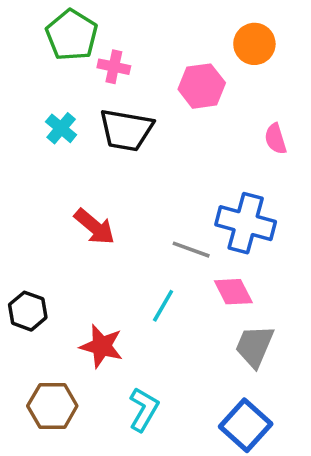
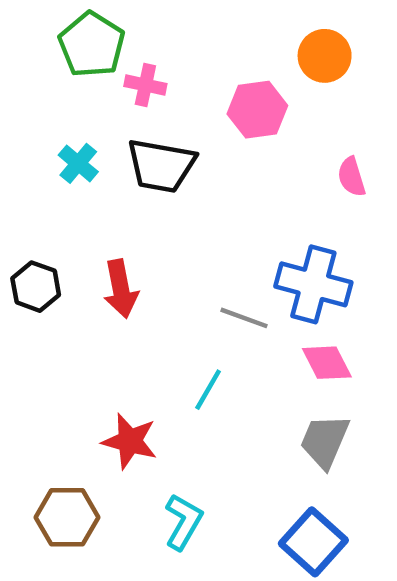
red arrow: (94, 227) -> (121, 289), turned 39
pink diamond: (233, 292) -> (327, 363), moved
black hexagon: (28, 311) -> (36, 287), moved

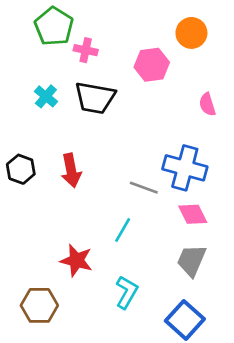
cyan L-shape: (183, 522) -> (127, 292), moved

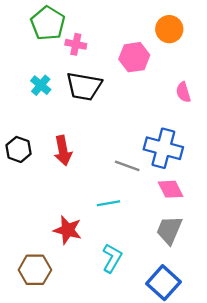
cyan line: (123, 230) -> (109, 203), turned 50

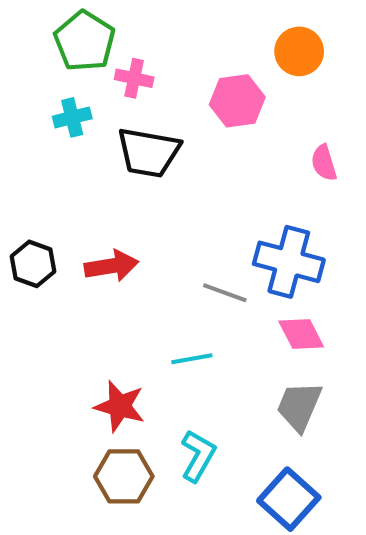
cyan cross: (41, 85) -> (72, 117), moved, turned 36
red arrow: (63, 151) -> (111, 266), turned -88
brown hexagon: (35, 270) -> (124, 476), moved

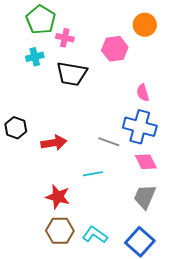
pink semicircle: (324, 163) -> (143, 93), moved
red arrow: (111, 266) -> (54, 143), moved
cyan L-shape: (198, 456) -> (95, 235), moved, turned -85

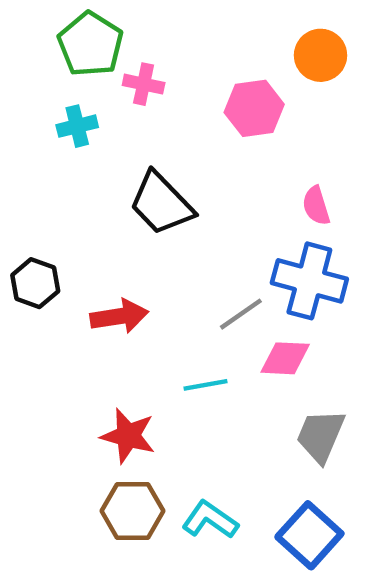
black trapezoid: (72, 74) -> (161, 203), moved, turned 36
gray line: (109, 142) -> (241, 314), turned -55
pink diamond: (146, 162) -> (285, 358), moved, turned -60

